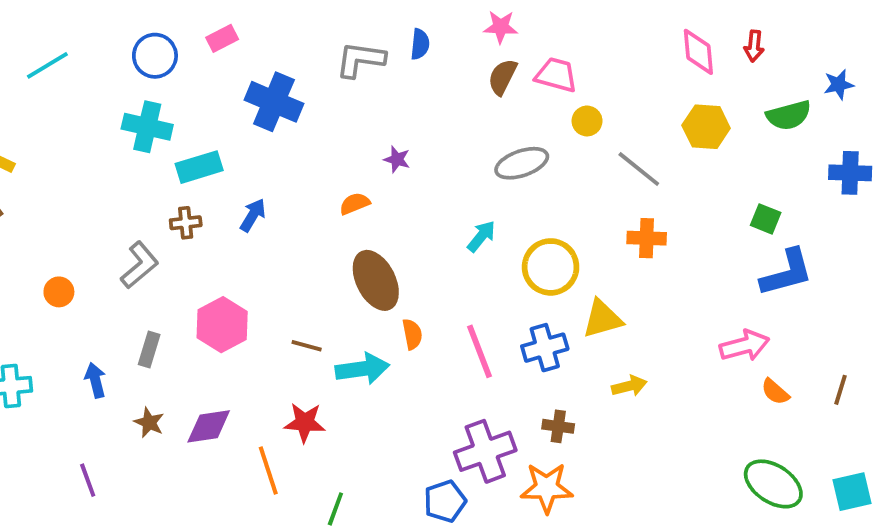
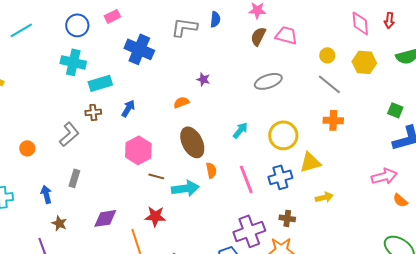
yellow circle: (587, 121) -> (327, 55), moved
cyan arrow: (481, 236) -> (240, 130), moved
pink hexagon: (222, 325) -> (138, 150), moved
brown star: (149, 422) -> (59, 223), moved

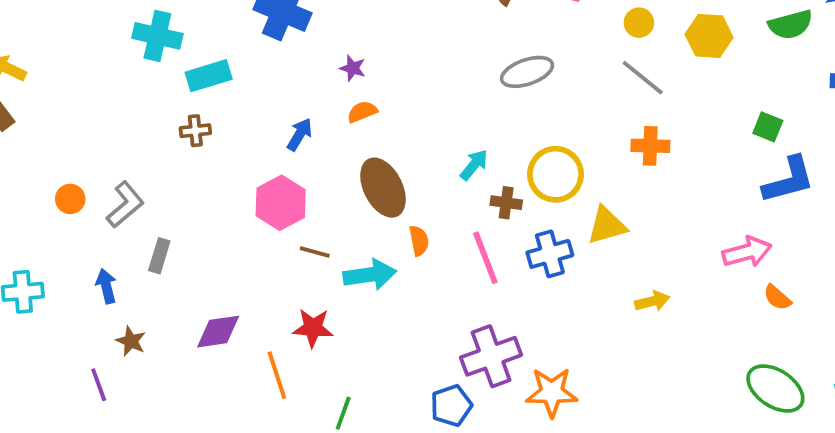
purple star: (203, 79) -> (353, 68), moved
blue arrow: (128, 108) -> (300, 134), moved
gray L-shape: (69, 134) -> (125, 205), moved
yellow arrow: (324, 197) -> (652, 301), moved
brown cross: (287, 218) -> (506, 203), moved

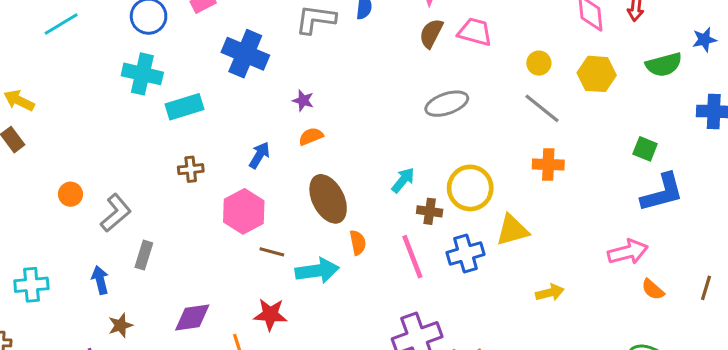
brown cross: (195, 131) -> (191, 169), moved
orange circle: (70, 199) -> (70, 194), moved
brown star: (131, 341) -> (120, 325), turned 30

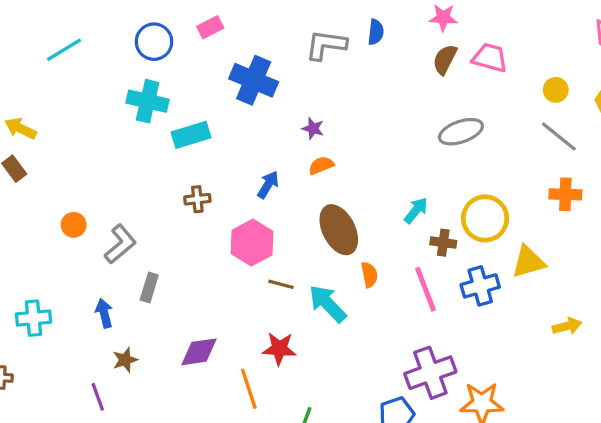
cyan arrow: (317, 271) -> (328, 304), turned -126

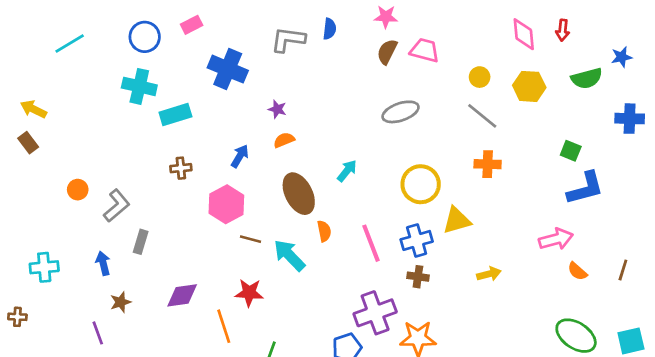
cyan arrow: (416, 210) -> (347, 171), moved
brown cross: (443, 243) -> (418, 277), moved

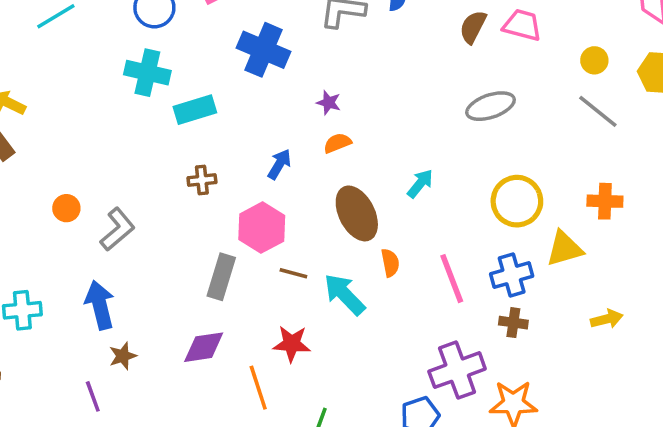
orange cross: (488, 164) -> (605, 201), moved
gray rectangle: (141, 242) -> (221, 277), moved, size x1.4
blue arrow: (103, 263) -> (100, 305), size x1.5

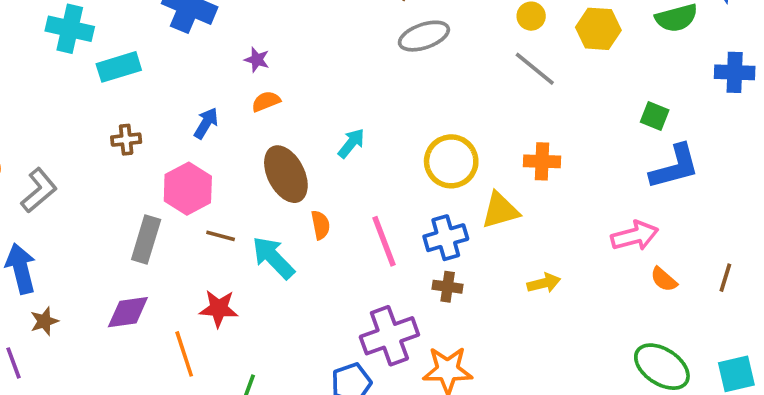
gray ellipse: (491, 106) -> (424, 36), moved

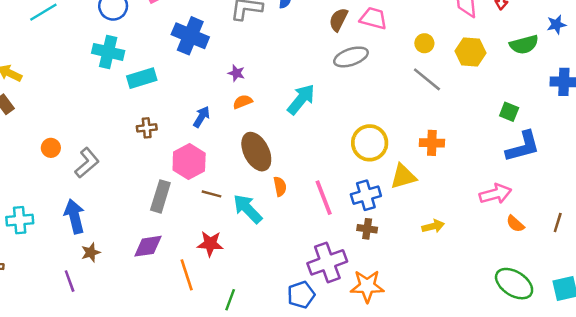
cyan arrow: (351, 143) -> (301, 99), moved, size x1.5

